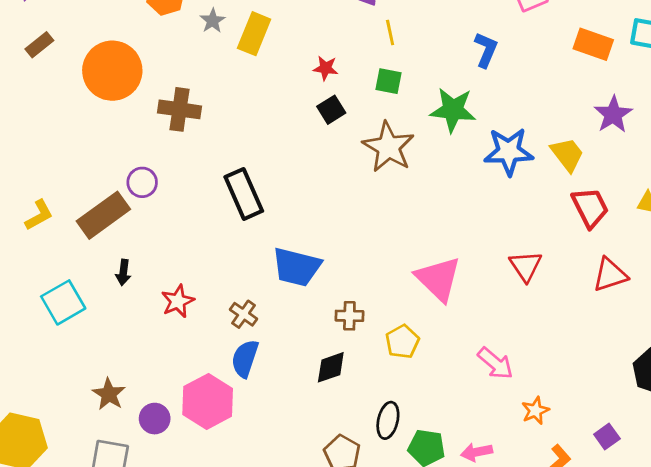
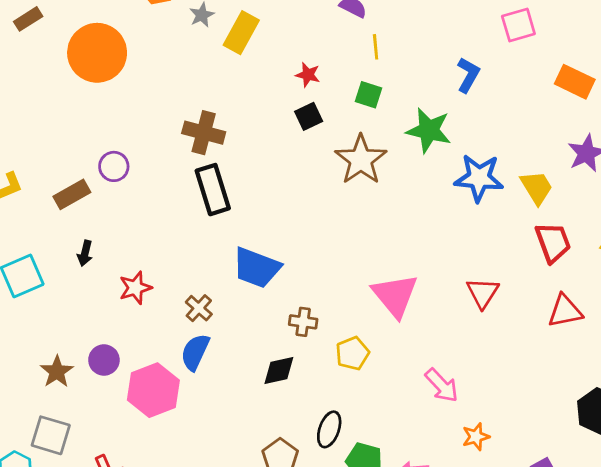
brown cross: (179, 109) -> (204, 133), moved
brown rectangle: (103, 215) -> (72, 194), size x0.7
purple circle: (155, 419) -> (104, 360), moved

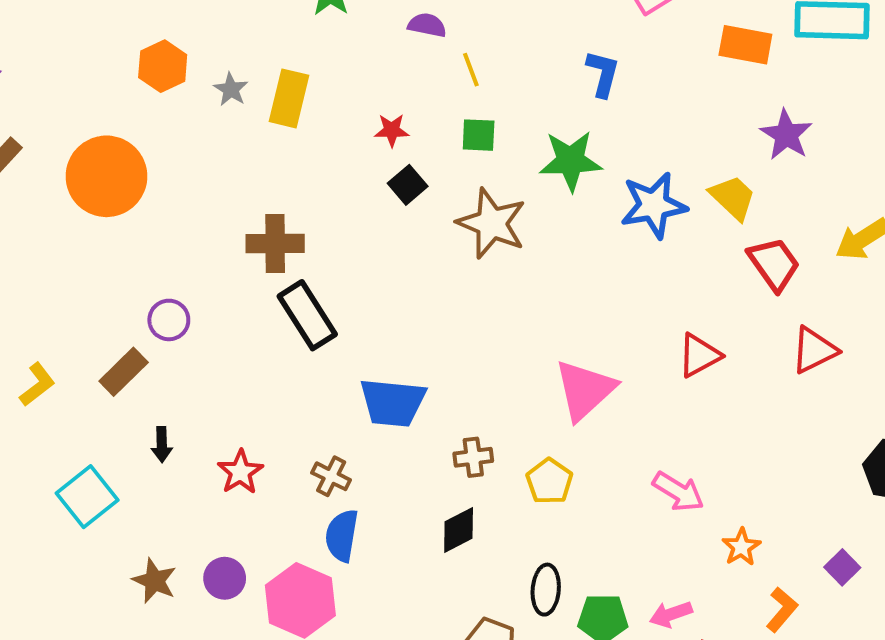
red triangle: (483, 293) -> (699, 355), turned 44
pink triangle: (395, 295) -> (585, 390), turned 42
brown star: (57, 372) -> (154, 581), moved

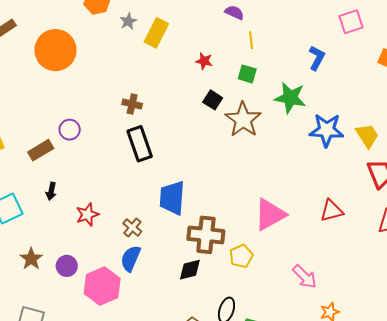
black square: (408, 185) -> (213, 100), moved, turned -30
brown cross: (275, 244) -> (132, 104), size x0.7
blue trapezoid: (393, 403) -> (172, 198), turned 75
brown cross: (473, 457) -> (206, 235), size x1.8

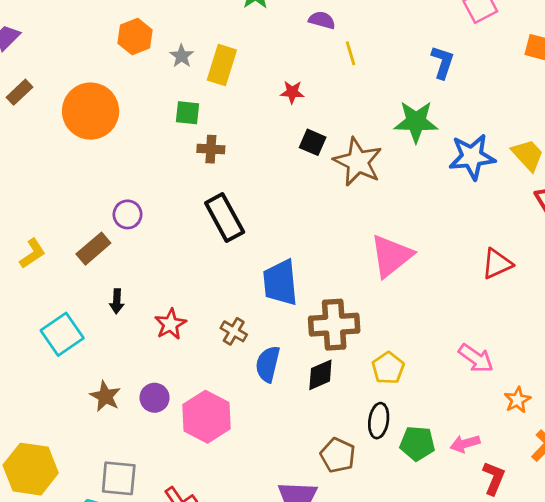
green square: (247, 74) -> (188, 113), moved
brown cross: (132, 104) -> (211, 149), moved
pink triangle: (270, 214) -> (391, 256), moved
yellow pentagon: (241, 256) -> (388, 368), moved
blue semicircle: (131, 258) -> (268, 364), moved

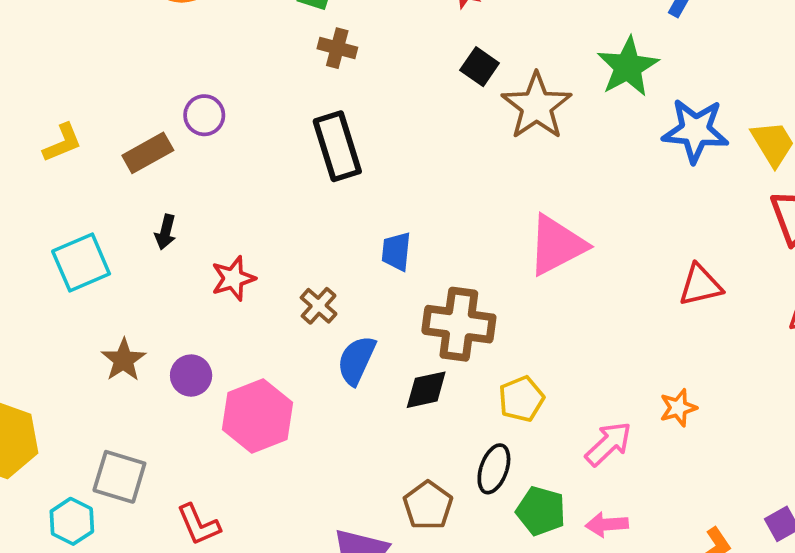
green star: (416, 122) -> (628, 67), turned 30
blue trapezoid: (280, 283) -> (396, 251), size x0.6
pink arrow: (476, 358) -> (609, 444), moved, turned -90
orange star: (517, 400) -> (678, 408), moved

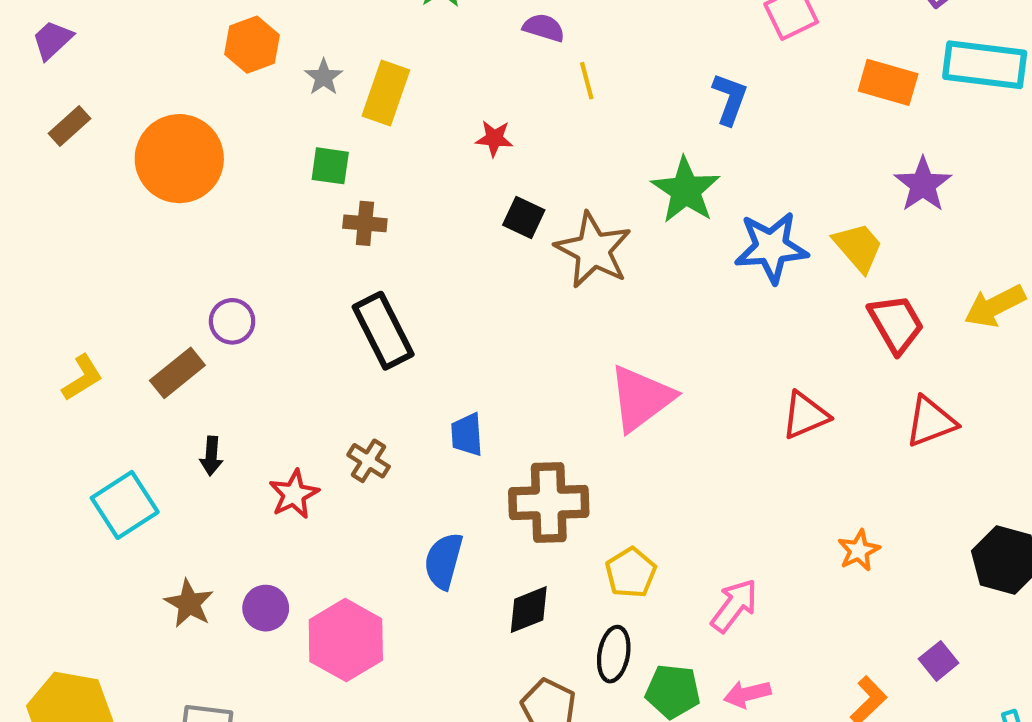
brown cross: (319, 306) -> (369, 461), moved
black diamond: (426, 390) -> (529, 610), moved
orange star: (678, 408) -> (859, 550), moved

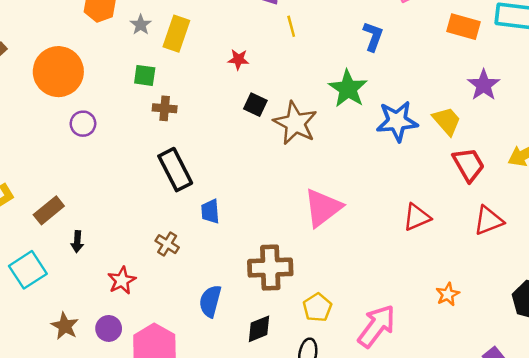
purple circle: (232, 321) -> (83, 124), moved
brown rectangle: (177, 373) -> (49, 210), moved
blue trapezoid: (467, 435) -> (210, 211), moved
red star: (294, 494) -> (122, 280), moved
pink arrow: (734, 606) -> (377, 326), size x1.4

